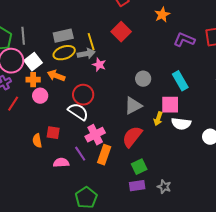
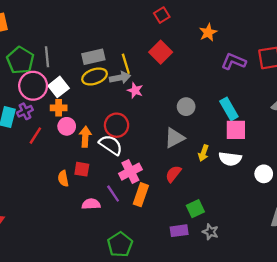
orange arrow: (56, 76) -> (85, 137), moved, turned 72
pink square: (170, 105) -> (236, 130), moved
red semicircle: (132, 137) -> (173, 174), size x0.7
green square: (139, 167) -> (195, 209), moved

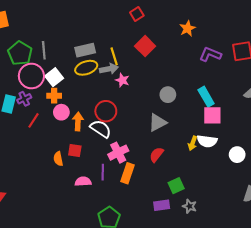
red square: (162, 15) -> (137, 14), moved
yellow arrow: (203, 153) -> (193, 143), moved
purple line: (113, 194) -> (103, 172), turned 35

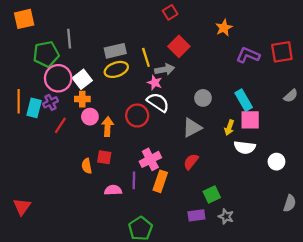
gray line: (44, 50) -> (69, 39), moved
green pentagon: (20, 53) -> (46, 54), turned 30
gray arrow: (109, 69) -> (165, 69), moved
white semicircle: (101, 129) -> (158, 102), moved
yellow arrow: (193, 143) -> (229, 128), moved

